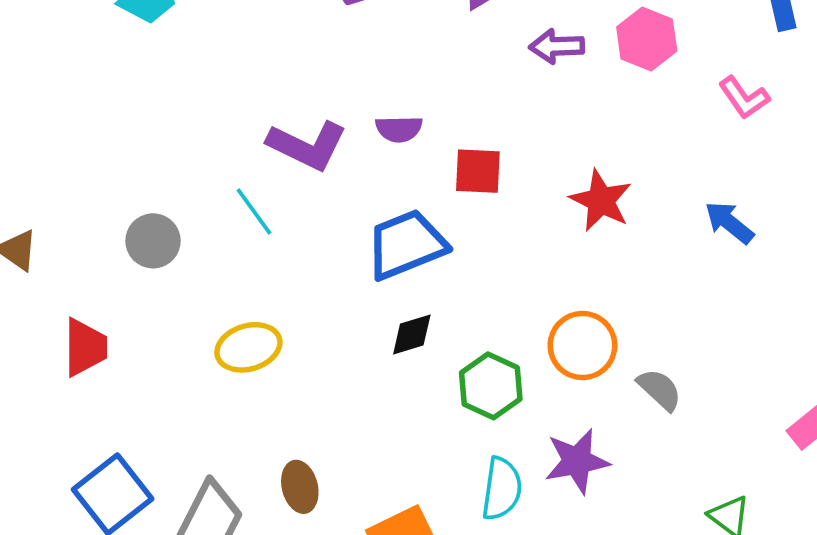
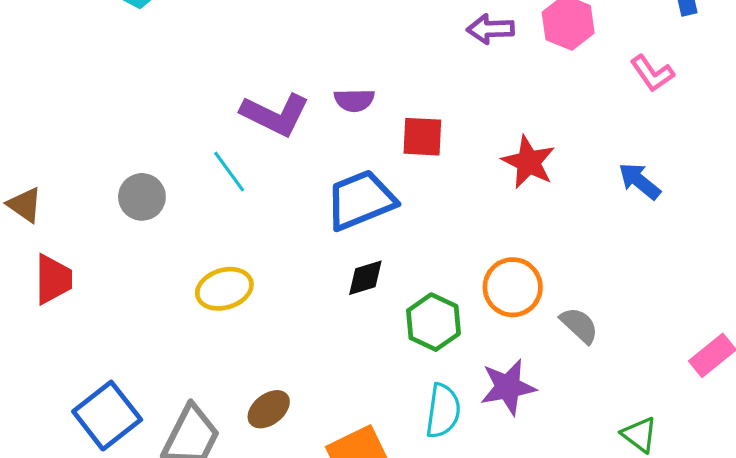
red trapezoid: (85, 347) -> (53, 279), moved
brown ellipse: (300, 487) -> (269, 409), turned 66

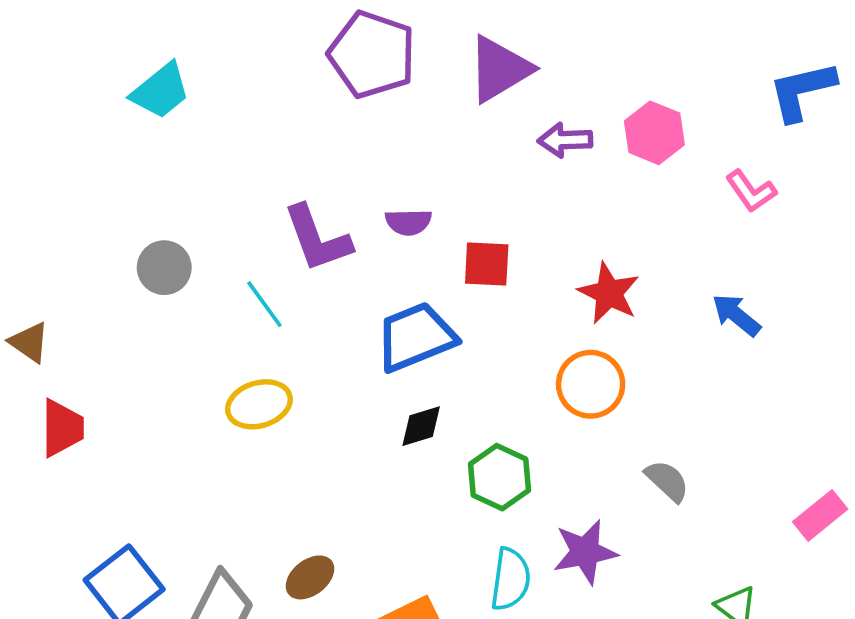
purple L-shape: (275, 115) -> (317, 238), turned 44
gray circle: (142, 197) -> (164, 268), moved
orange circle: (513, 287) -> (591, 384), moved
yellow ellipse: (224, 289) -> (259, 404), moved

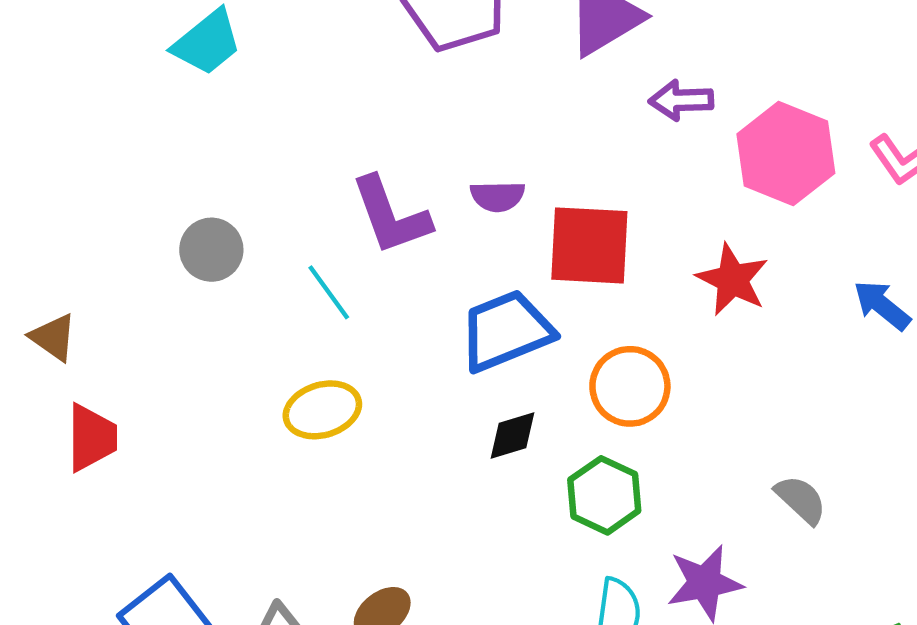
pink hexagon: (654, 133) -> (786, 154), moved, size x1.4
red square: (487, 264) -> (589, 245), size x1.5
orange circle: (591, 384) -> (630, 386), moved

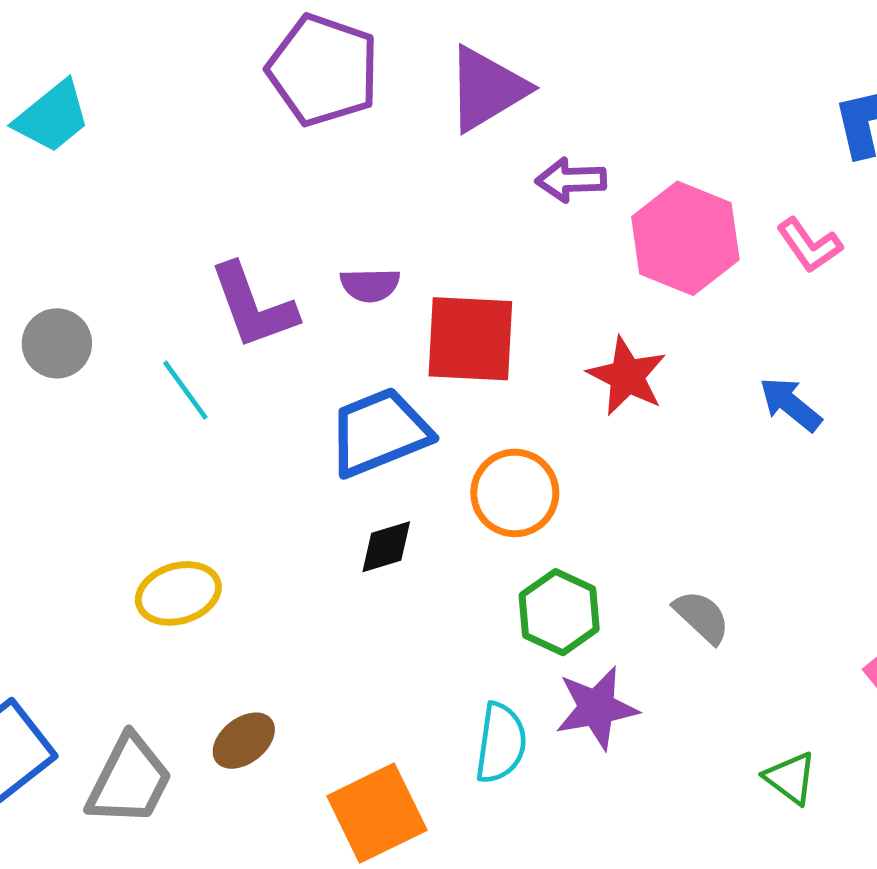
yellow ellipse: (322, 410) -> (178, 593), moved
green hexagon: (604, 495) -> (559, 612), moved

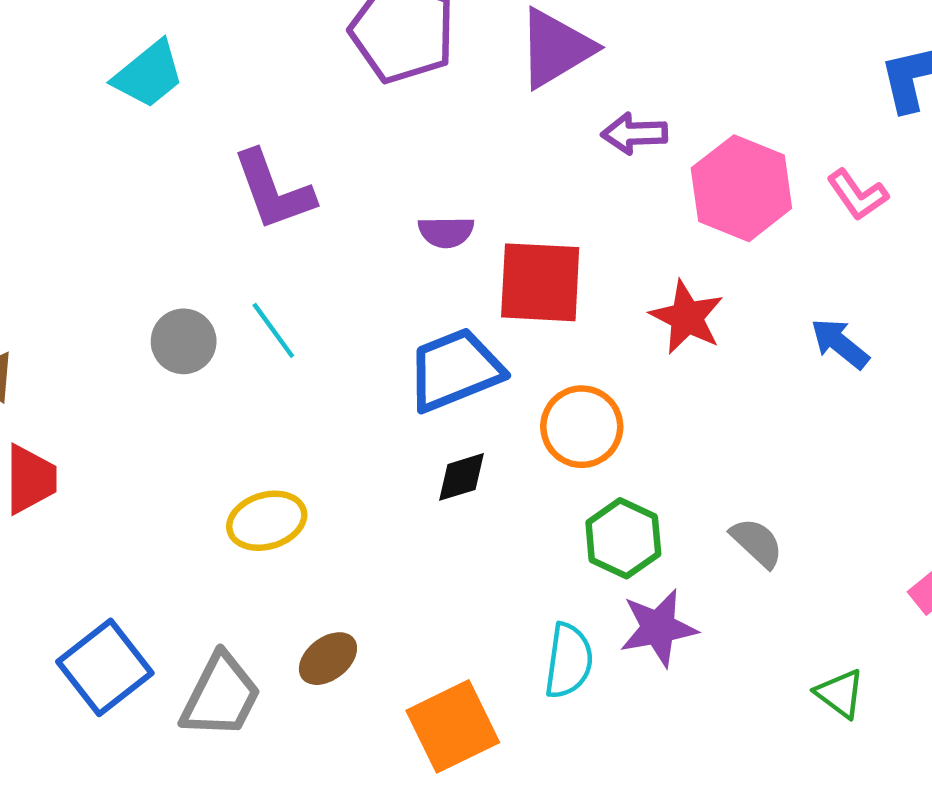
purple L-shape: (253, 306) -> (273, 190), moved
gray circle: (57, 343) -> (184, 341), moved

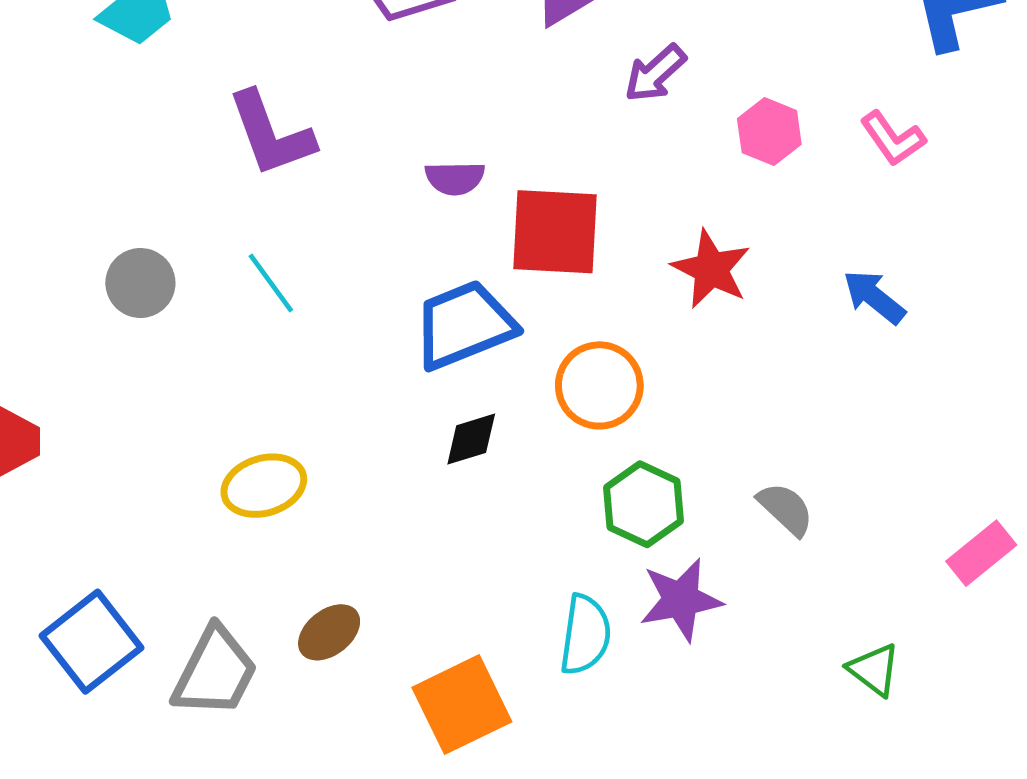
purple arrow: (634, 134) -> (655, 73), turned -40
pink hexagon: (741, 188) -> (769, 132), size x0.6
gray circle: (184, 341) -> (140, 283), moved

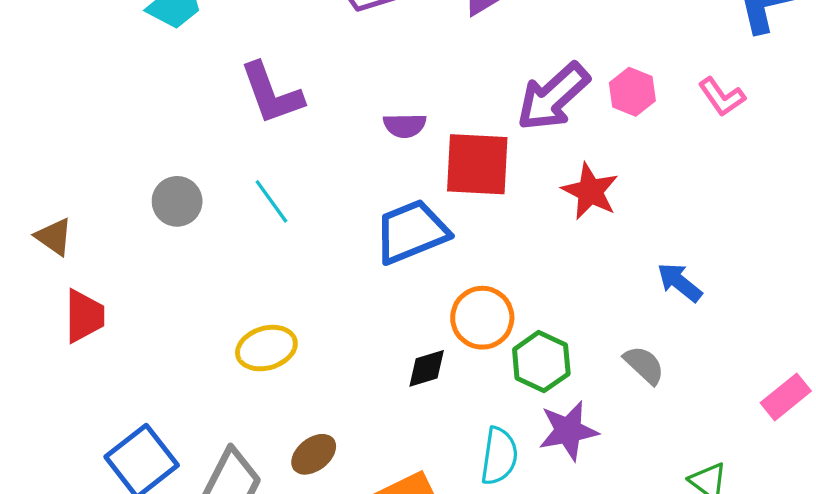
purple arrow: (655, 73) -> (553, 97), moved, size x1.6
blue arrow: (874, 297) -> (680, 282), moved
orange circle: (599, 385) -> (482, 318), moved
black diamond: (471, 439) -> (427, 368), moved

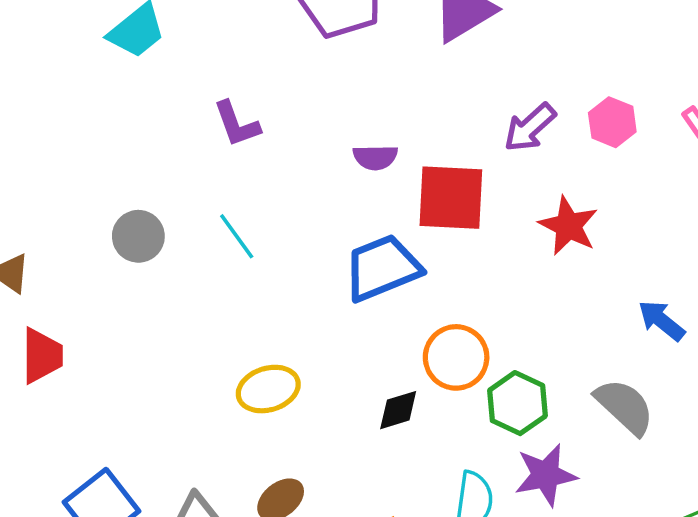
purple L-shape: (271, 93) -> (237, 124), size x0.7
purple arrow: (553, 97) -> (530, 127), size x0.7
yellow ellipse: (266, 348) -> (268, 389), moved
gray semicircle: (644, 365) -> (625, 407), size x1.4

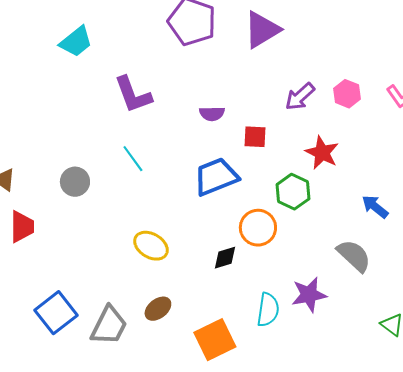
purple L-shape: (237, 124) -> (133, 95), size x1.4
red square: (451, 198) -> (255, 137), size x0.6
gray circle: (138, 236) -> (75, 182), moved
yellow ellipse: (268, 389) -> (151, 246), turned 48
green hexagon: (518, 403) -> (293, 192), moved

